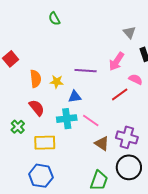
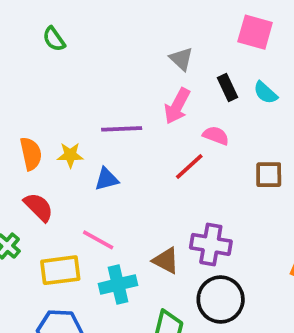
gray triangle: (129, 32) -> (181, 59), moved
cyan cross: (67, 119) -> (118, 284), moved
pink line: (91, 121) -> (98, 240), moved

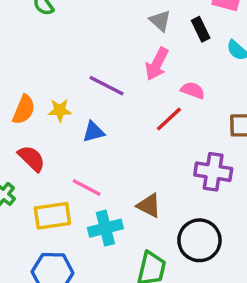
black rectangle: (227, 87) -> (201, 29), moved
purple line: (122, 129) -> (106, 86), turned 30
orange semicircle: (31, 154) -> (24, 110), turned 36
purple cross: (211, 244) -> (213, 172), moved

